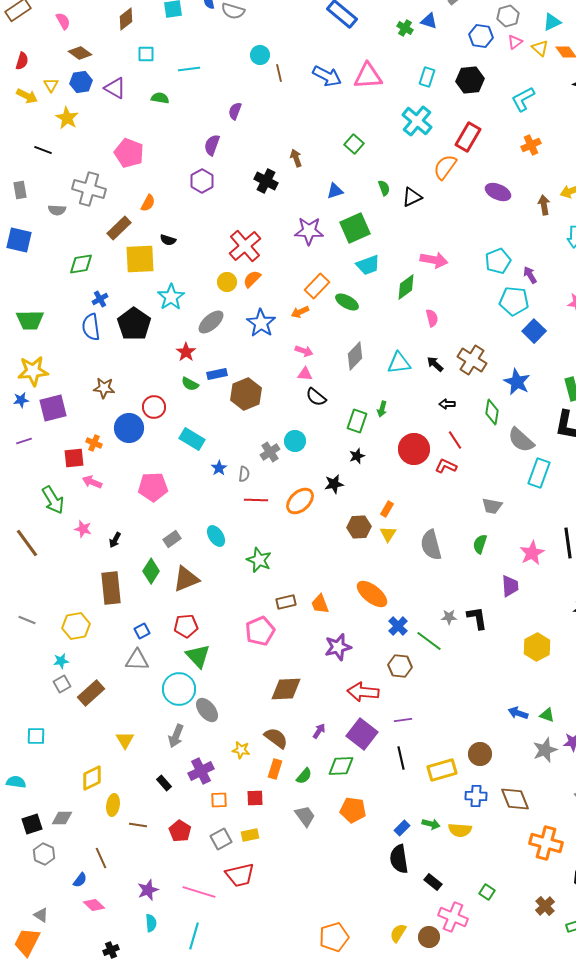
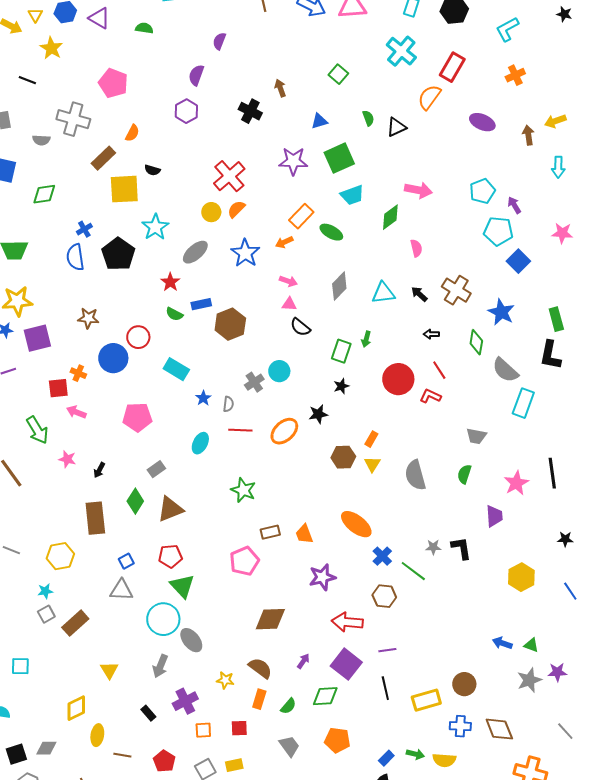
green diamond: (81, 264) -> (44, 194), moved
cyan ellipse: (216, 536) -> (200, 443), moved, turned 60

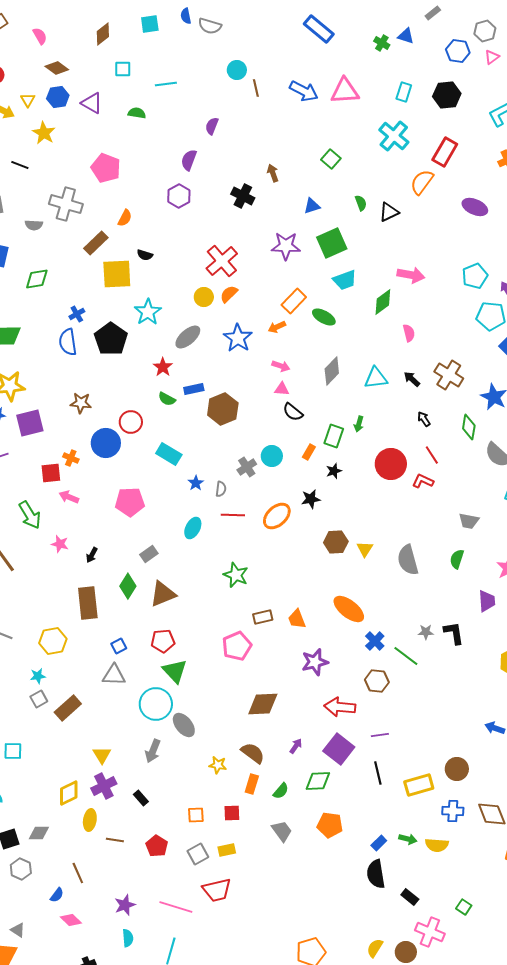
black arrow: (431, 334) -> (424, 419), turned 56
orange rectangle: (371, 439) -> (309, 452), moved
purple cross: (185, 701) -> (104, 786), moved

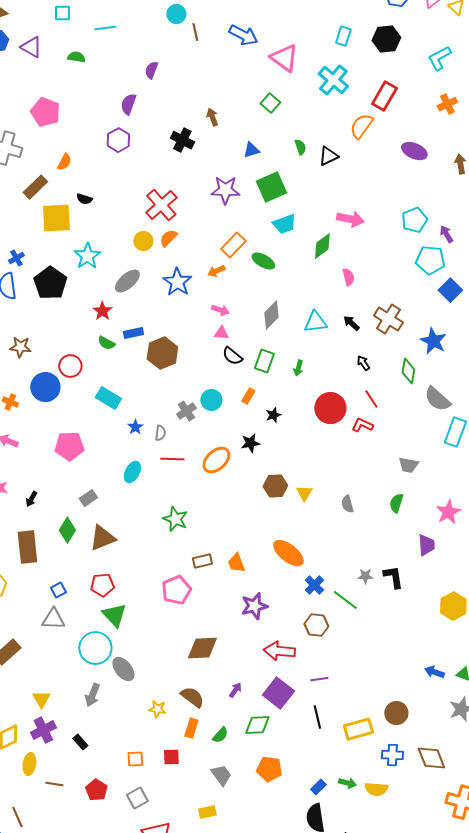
pink triangle: (345, 91) -> (284, 58), moved, turned 40
green rectangle: (334, 436) -> (264, 361), moved
gray semicircle: (408, 560) -> (347, 504), size x0.6
yellow rectangle: (227, 850) -> (207, 812), moved

